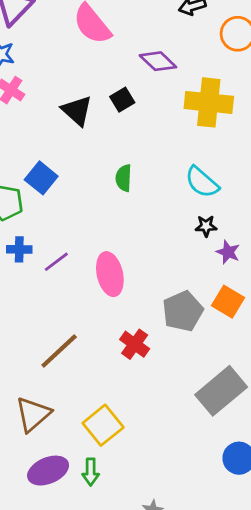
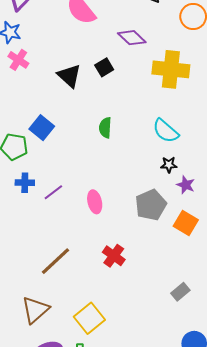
pink ellipse: (110, 274) -> (95, 202), size x0.7
gray pentagon: (183, 311) -> (151, 205), moved
gray rectangle: (221, 391) -> (180, 292), size x0.5

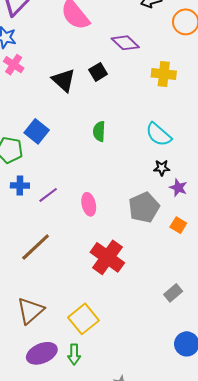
yellow cross: (171, 69) -> (164, 74), size x0.7
orange square: (186, 223) -> (178, 225), size x0.7
red cross: (114, 256) -> (107, 257), size x1.5
brown line: (55, 261) -> (36, 247), moved

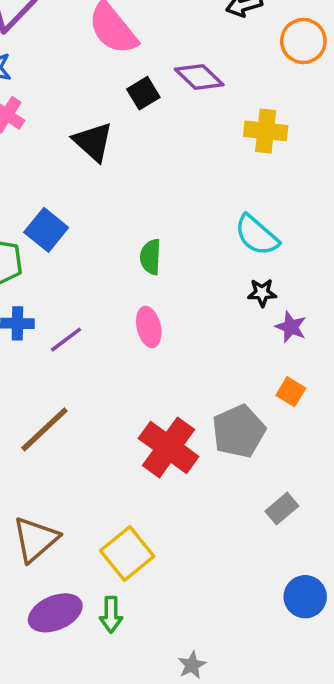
black square: (98, 72) -> (143, 93), moved
green semicircle: (99, 131) -> (151, 257), moved
pink ellipse: (89, 204) -> (149, 327), moved
gray pentagon: (144, 207) -> (239, 431), moved

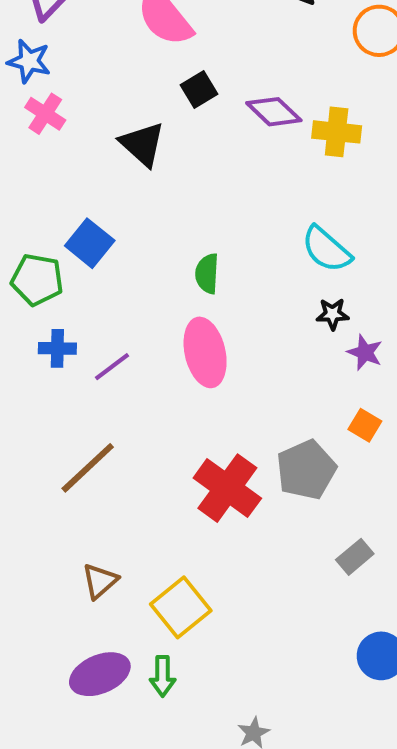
purple diamond: (199, 77) -> (274, 112), moved
pink ellipse: (149, 327) -> (205, 352), size x1.5
brown triangle: (35, 539) -> (100, 581), moved, size x0.7

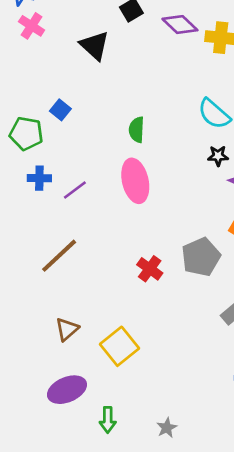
blue square: (90, 243) -> (60, 110), size x0.7
red cross: (227, 488) -> (150, 269), size x0.6
green arrow: (163, 676) -> (108, 420), moved

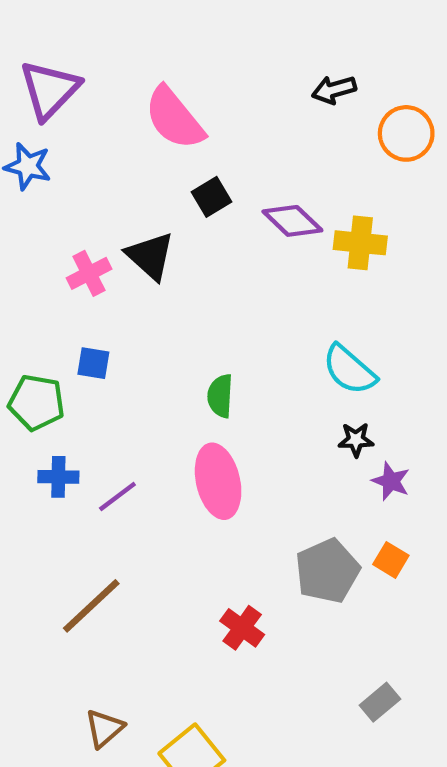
pink cross: (32, 26) -> (89, 273), moved, turned 30
blue square: (60, 110) -> (93, 363), turned -30
gray pentagon: (201, 257) -> (327, 571), moved

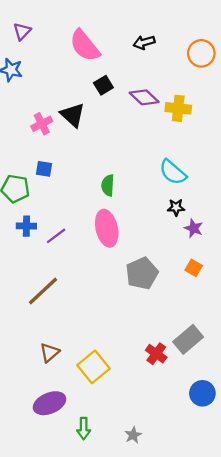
purple triangle: (50, 90) -> (22, 31), size x0.6
black arrow: (334, 90) -> (144, 42), moved
gray pentagon: (327, 571) -> (142, 273), moved
red cross: (242, 628) -> (156, 354), moved
gray rectangle: (380, 702) -> (188, 339), size x1.5

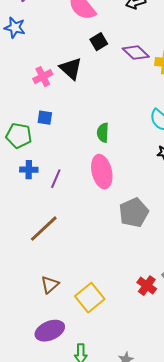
purple line: (56, 236) -> (56, 179), turned -30

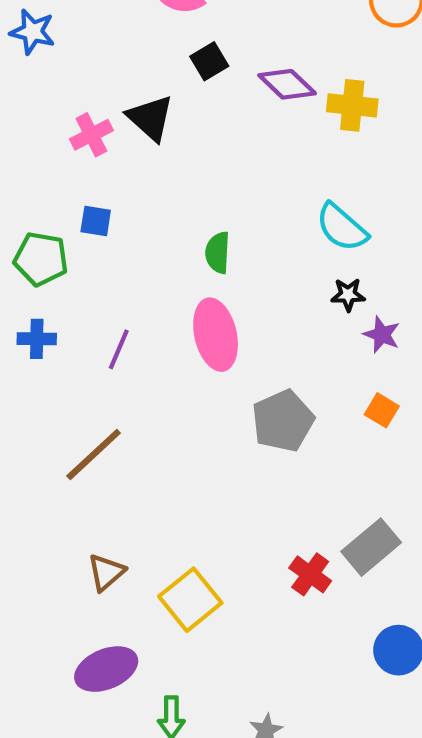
blue cross: (29, 170) -> (37, 339), moved

